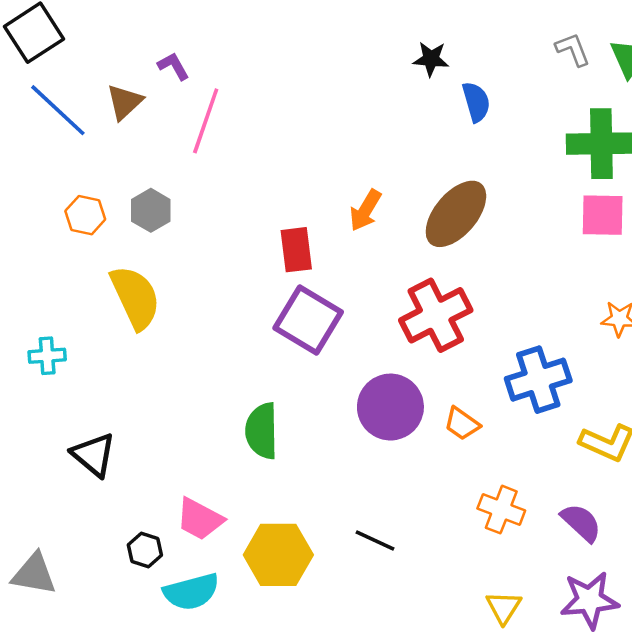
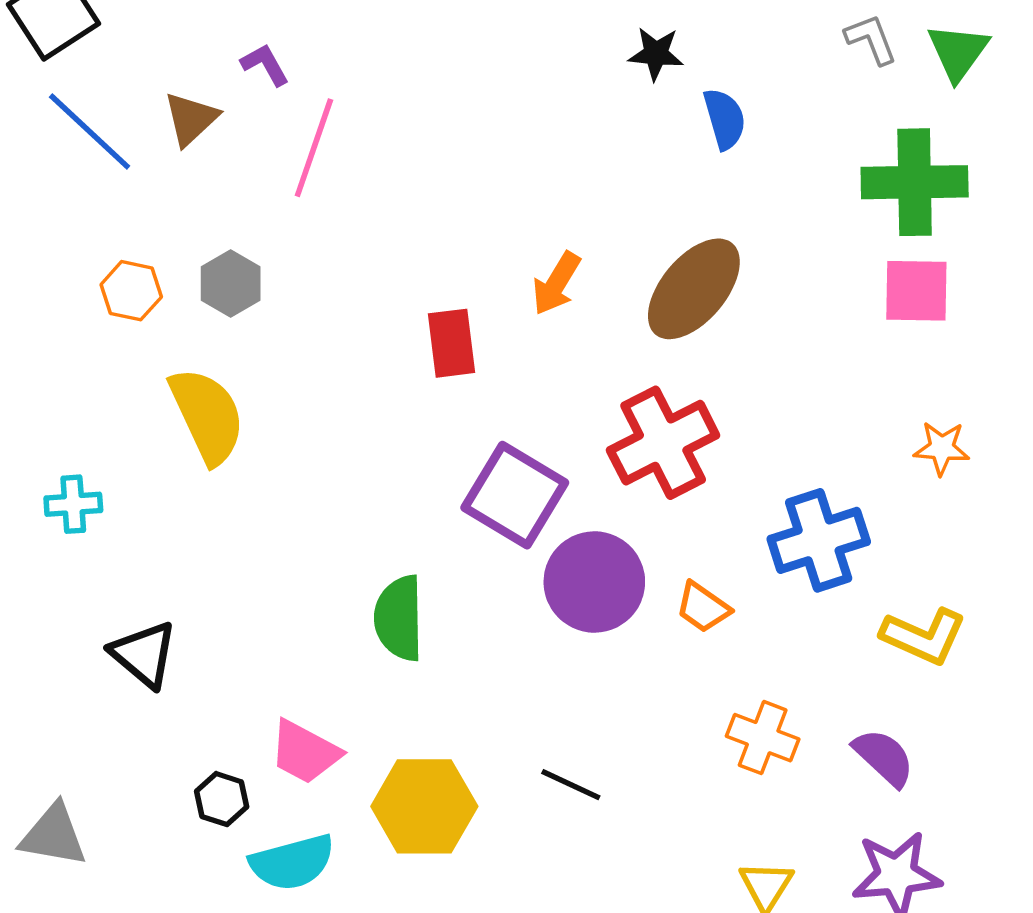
purple square: (308, 320) -> (515, 495), moved

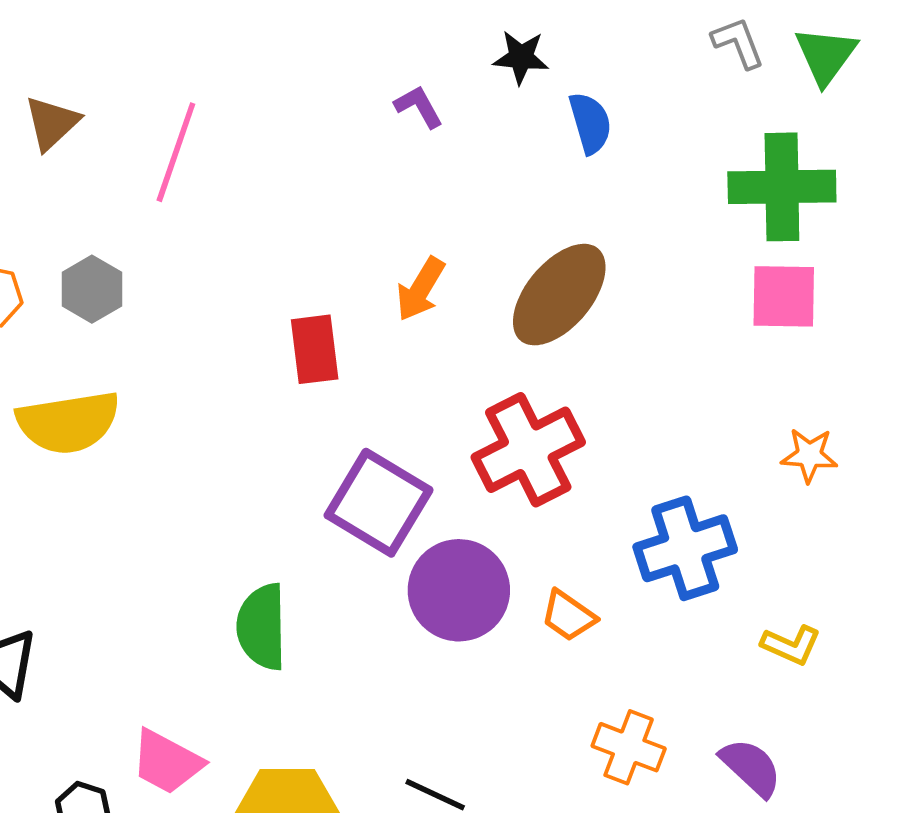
purple L-shape: (265, 65) -> (419, 107), moved
yellow semicircle: (207, 416) -> (68, 422), turned 106
yellow L-shape: (924, 636) -> (791, 645), size x0.7

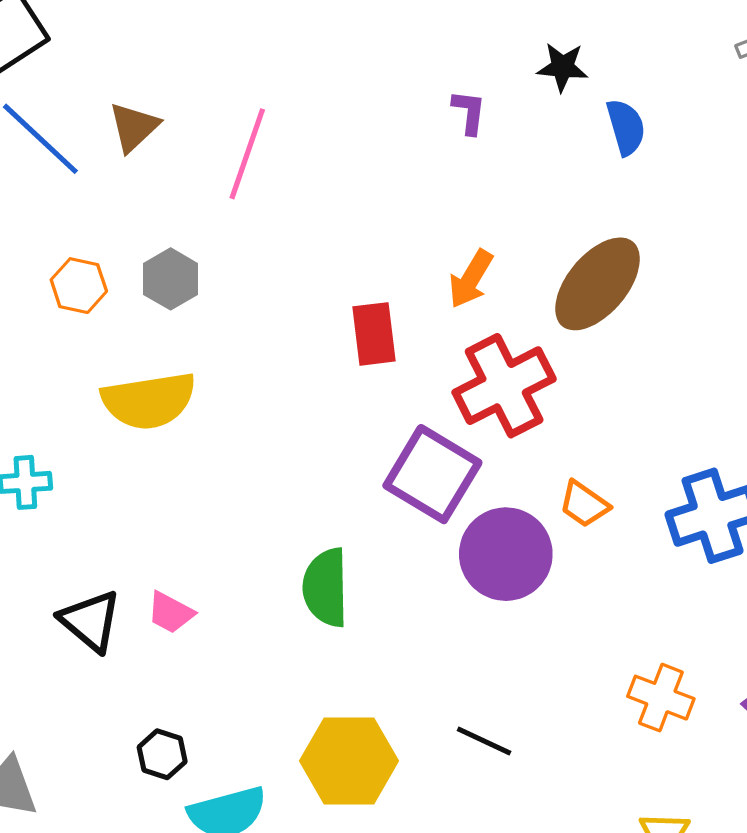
purple L-shape: (419, 107) -> (469, 112), turned 36
red cross: (528, 450) -> (504, 386), moved
orange trapezoid: (568, 616) -> (584, 504), moved
pink trapezoid: (167, 762) -> (171, 613), moved, size x0.7

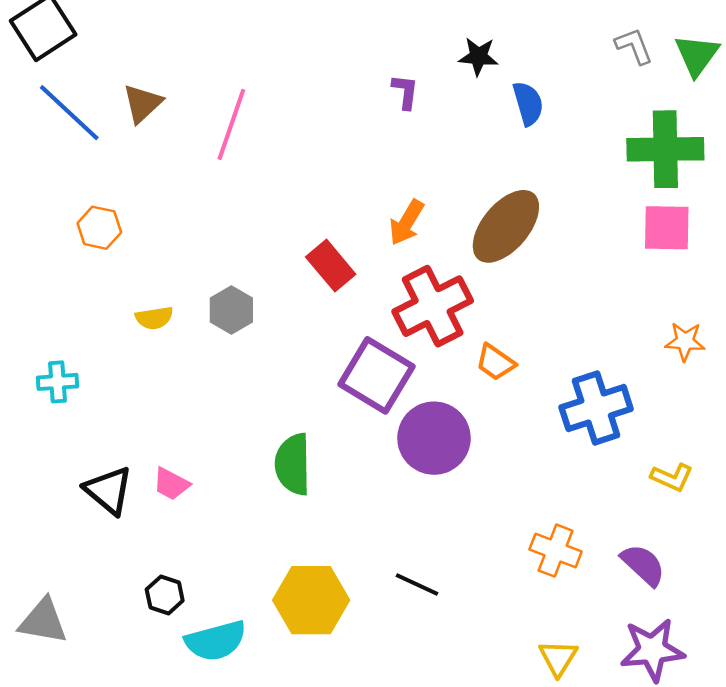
gray hexagon: (171, 279) -> (231, 310), moved
red rectangle: (374, 334) -> (331, 266), turned -33
yellow semicircle: (149, 401) -> (154, 318), size x0.5
orange trapezoid: (584, 504) -> (495, 362), moved

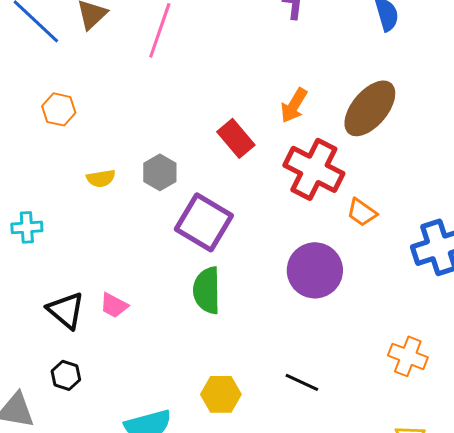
red cross: (433, 306) -> (314, 169), turned -36
purple square: (376, 375) -> (204, 222), moved
black hexagon: (165, 595) -> (66, 375), moved
yellow hexagon: (311, 600) -> (221, 394), size x0.7

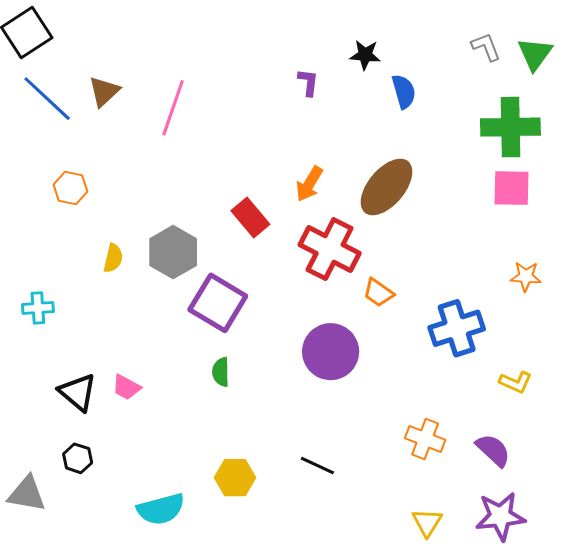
gray hexagon: (160, 172) -> (173, 252), size x1.4
yellow semicircle: (101, 178) -> (113, 258), turned -68
green semicircle: (207, 290) -> (221, 372), size x0.6

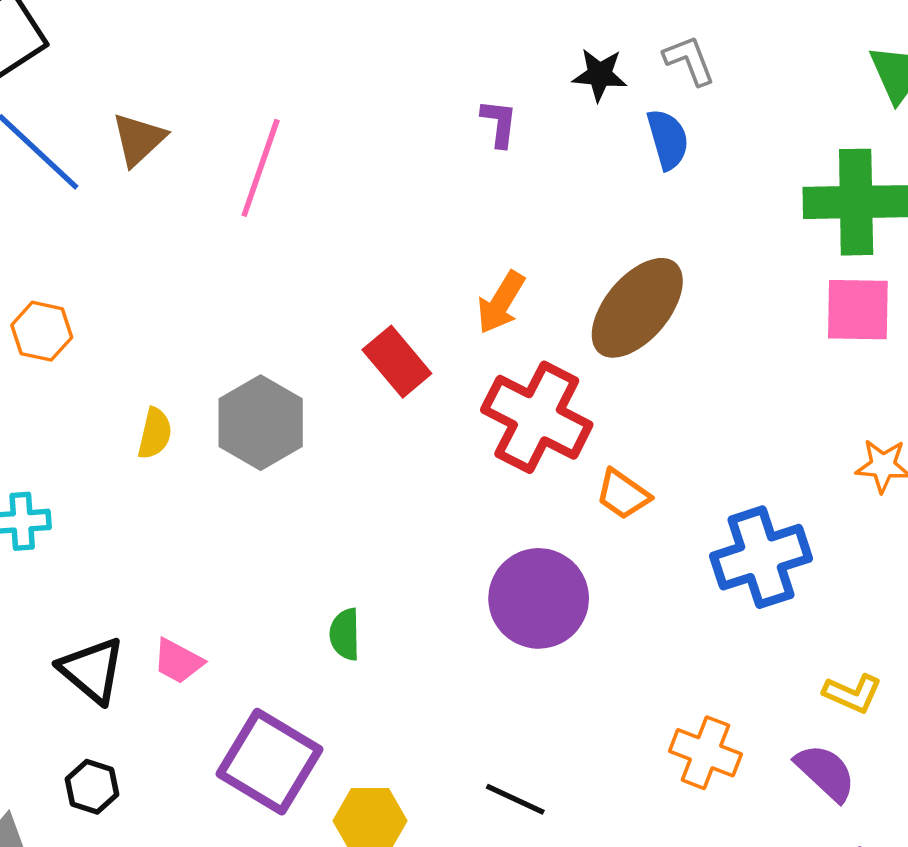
gray L-shape: (486, 47) -> (689, 60), moved
orange hexagon: (70, 188) -> (42, 331), moved
purple square: (218, 303) -> (270, 762), moved
yellow L-shape: (516, 382) -> (852, 693), moved

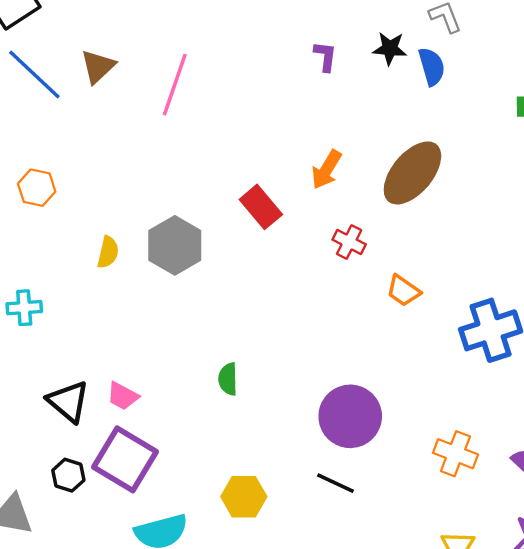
black star: (600, 75) -> (390, 48), moved
red cross: (537, 417) -> (349, 242), size x0.5
purple circle: (539, 598) -> (350, 416), moved
purple square: (270, 762) -> (125, 459), moved

